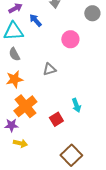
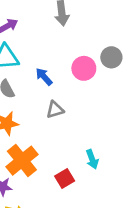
gray circle: (92, 13) -> (111, 57), moved
blue arrow: (35, 20) -> (44, 77), moved

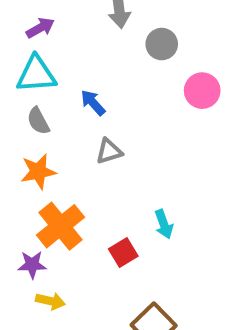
gray circle: (111, 57) -> (162, 44), moved
pink circle: (84, 68) -> (202, 91), moved

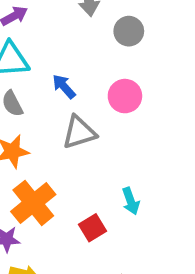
pink circle: (202, 91) -> (125, 96), moved
gray triangle: (109, 151) -> (79, 132), size x1.4

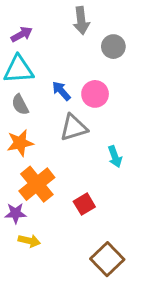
pink circle: (125, 96) -> (95, 94), moved
cyan arrow: (131, 201) -> (115, 157), moved

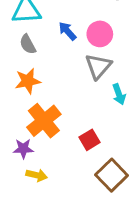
gray triangle: (74, 128) -> (98, 66), moved, turned -32
brown square: (107, 259) -> (112, 175), moved

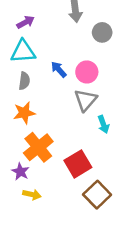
gray semicircle: (28, 44) -> (24, 81), turned -144
red square: (90, 140) -> (78, 164), size x1.5
purple star: (23, 149) -> (20, 172), turned 30

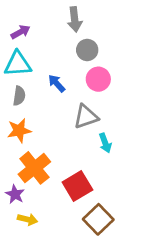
gray circle: (102, 32) -> (87, 50), moved
pink circle: (87, 72) -> (98, 79), moved
gray triangle: (86, 100) -> (86, 117), turned 30

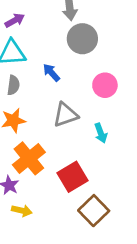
gray circle: (87, 50) -> (82, 39), size x1.4
pink circle: (98, 79) -> (105, 85), moved
gray triangle: (86, 117) -> (65, 115), moved

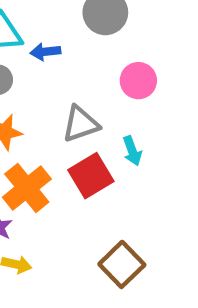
blue arrow: (51, 73) -> (45, 52), moved, turned -54
red square: (73, 177) -> (91, 176), moved

